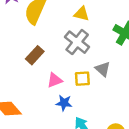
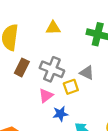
gray cross: (77, 42) -> (52, 69), moved
brown rectangle: (35, 55) -> (22, 67), moved

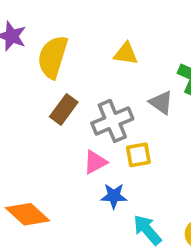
gray cross: (52, 69) -> (112, 121), turned 35
gray triangle: (87, 73) -> (161, 102), moved

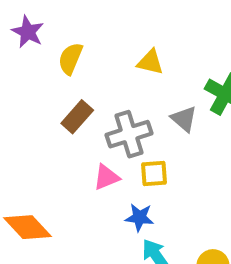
yellow semicircle: (53, 57) -> (70, 59), size x0.7
blue star: (114, 196) -> (139, 217), moved

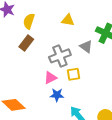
brown rectangle: (77, 117) -> (26, 43), moved
blue star: (139, 217) -> (57, 95), moved

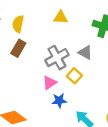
gray triangle: (86, 47) -> (85, 52), moved
yellow square: (73, 74) -> (74, 76), turned -32

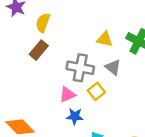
yellow triangle: (61, 17) -> (105, 39), moved
gray cross: (57, 58) -> (80, 68), turned 30

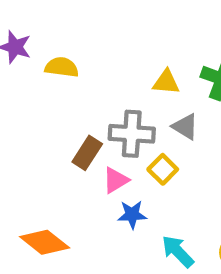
yellow semicircle: (43, 23) -> (62, 67), turned 84
brown rectangle: (39, 50) -> (87, 153), moved

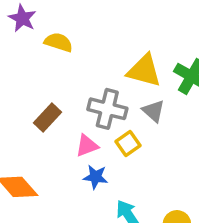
yellow triangle: (166, 82) -> (144, 71), size x1.5
brown rectangle: (87, 153) -> (47, 118), moved

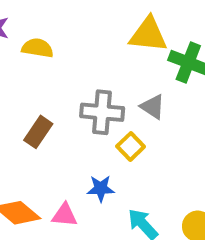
yellow triangle: (144, 71) -> (148, 35), moved
pink triangle: (87, 146) -> (64, 215), moved, turned 35

